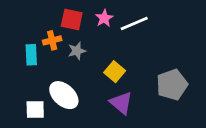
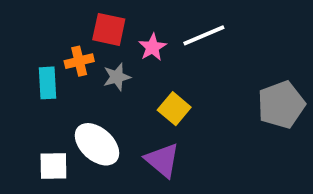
pink star: (104, 18) -> (152, 47), moved
gray pentagon: (172, 85) -> (281, 105), moved
purple triangle: (121, 103) -> (162, 160), moved

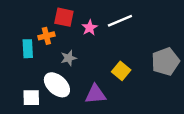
gray star: (117, 77) -> (69, 58), moved
yellow square: (174, 109) -> (121, 71), moved
purple triangle: (162, 160) -> (95, 94), turned -45

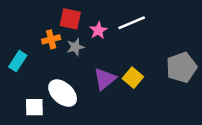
cyan rectangle: (28, 49) -> (18, 61), moved, turned 36
gray star: (69, 58) -> (75, 47), moved
purple triangle: (95, 94) -> (105, 79), moved, turned -35

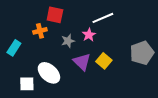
pink star: (98, 30) -> (89, 35), moved
gray star: (75, 47) -> (68, 41), moved
purple triangle: (105, 79) -> (82, 62), turned -36

